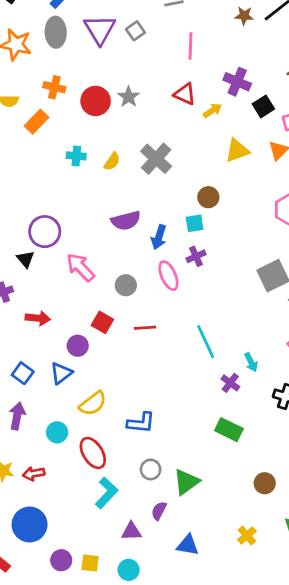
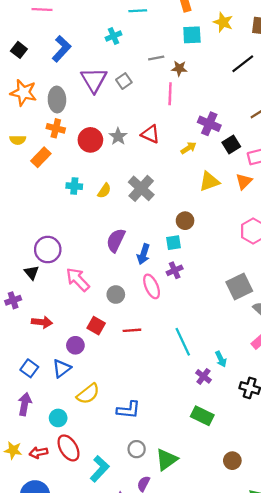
brown star: (244, 16) -> (179, 68), moved
gray ellipse: (56, 32) -> (57, 100), moved
red triangle: (185, 94) -> (150, 134), moved
purple semicircle: (126, 221) -> (116, 240), turned 130
red ellipse: (93, 453) -> (68, 448), moved

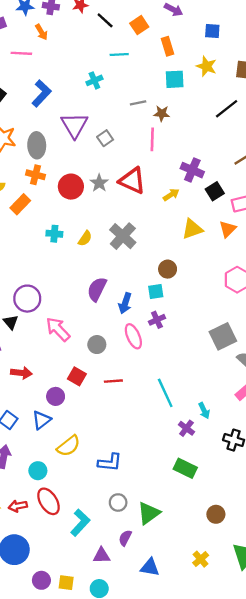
gray square: (124, 81) -> (105, 138), moved
red triangle: (150, 134) -> (132, 181), size x1.4

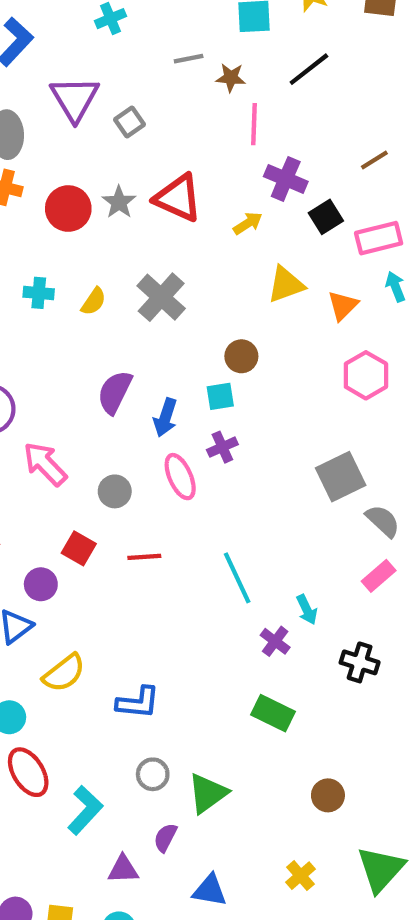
black line: (227, 109) -> (309, 69), moved
pink line: (152, 139) -> (254, 124), moved
orange triangle: (228, 229) -> (343, 306), moved

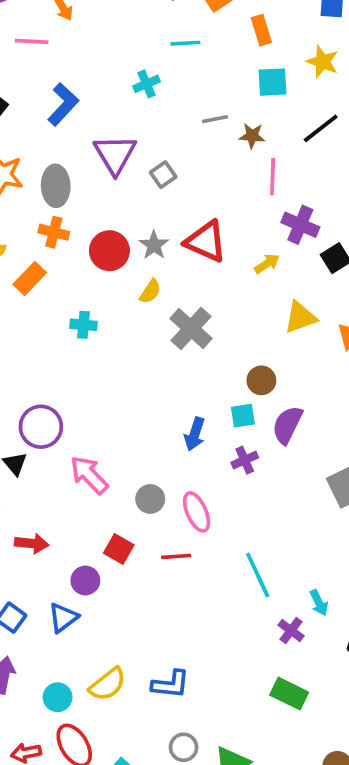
yellow semicircle: (94, 301) -> (150, 291), moved
purple semicircle: (115, 392) -> (287, 425), moved
pink ellipse: (180, 477) -> (197, 512), moved
yellow semicircle: (64, 673) -> (108, 684), moved

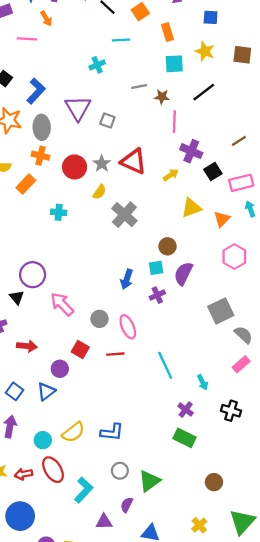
blue L-shape: (63, 104) -> (36, 91), moved
gray square: (163, 175) -> (107, 121), turned -35
purple cross: (291, 631) -> (186, 410), moved

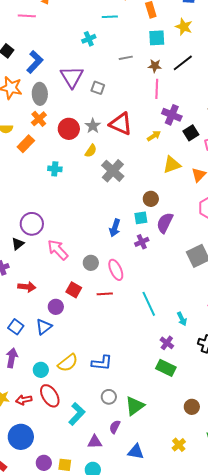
brown star: (162, 97) -> (155, 66), moved
orange cross: (41, 156) -> (39, 119), turned 35
black triangle: (17, 297) -> (18, 244), turned 32

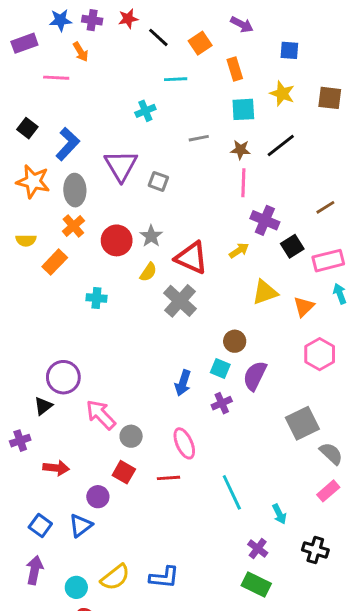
red triangle: (121, 124) -> (191, 258), moved
cyan square: (141, 218) -> (220, 369), turned 32
gray circle: (91, 263) -> (131, 436), moved

